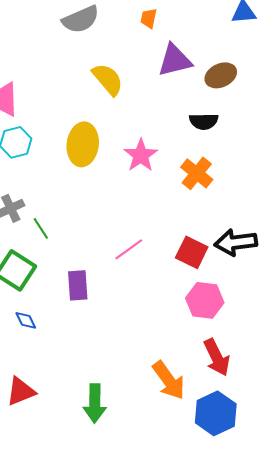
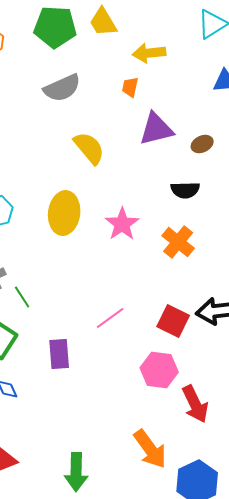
brown ellipse: (221, 75) -> (202, 144), size x0.7
pink hexagon: (205, 300) -> (159, 370), moved
red arrow: (217, 357) -> (195, 404), moved

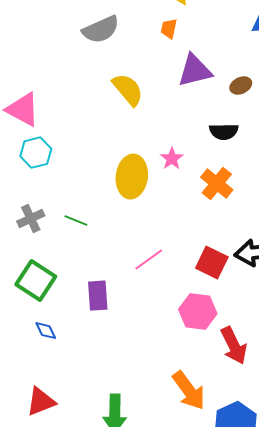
yellow ellipse: (64, 213) -> (132, 177), moved
pink star: (122, 224) -> (172, 159), moved, size x0.7
green line: (22, 297) -> (76, 221), moved, turned -35

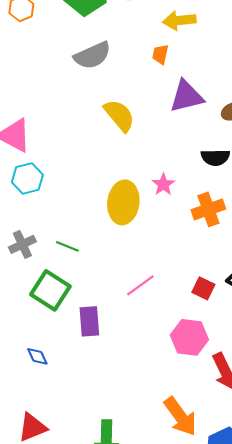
orange cross: (217, 184) -> (208, 209), turned 32
red square: (212, 263) -> (203, 288), size x0.7
green square: (36, 281) -> (50, 290), moved

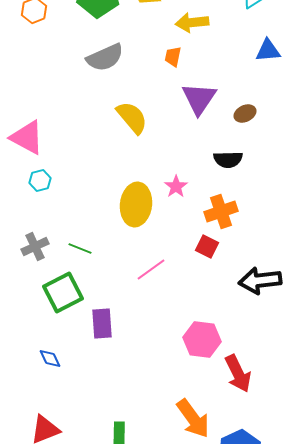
purple triangle: (186, 96) -> (199, 98), turned -42
cyan hexagon: (27, 178) -> (40, 180), size x0.7
pink line: (140, 285) -> (151, 270), moved
red square: (203, 288) -> (207, 246), moved
green square: (50, 290) -> (63, 292), turned 30

